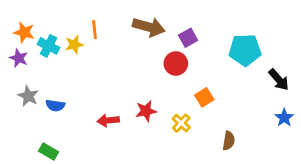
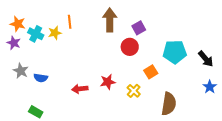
brown arrow: (149, 27) -> (110, 20), turned -105
cyan pentagon: (245, 50) -> (175, 52), moved
brown semicircle: (229, 141) -> (169, 104), size x1.6

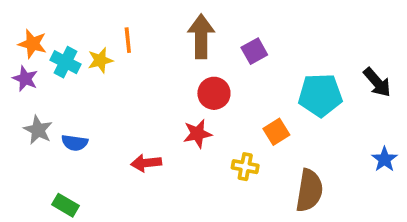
red circle: (130, 47) -> (214, 93), moved
black arrow: (206, 59) -> (377, 82), moved
red star: (108, 82) -> (197, 134), moved
yellow cross: (134, 91) -> (245, 167), turned -32

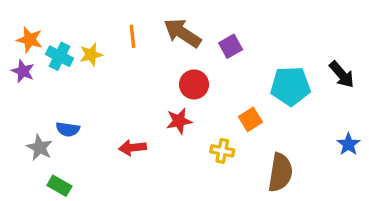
brown arrow: (201, 36) -> (182, 33), turned -57
orange line: (128, 40) -> (133, 36), moved
gray star: (38, 130) -> (40, 148), moved

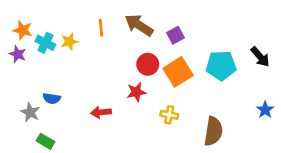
orange square: (250, 119) -> (178, 72), moved, size x1.6

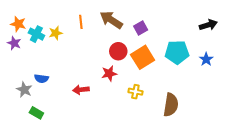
black arrow: (260, 57) -> (208, 25), moved, turned -66
blue star: (265, 110) -> (206, 59), moved

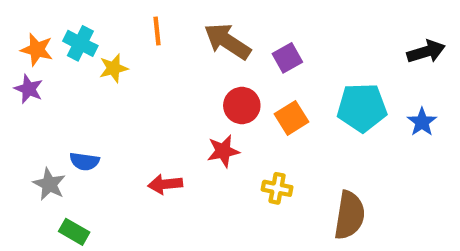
orange line: (81, 22) -> (157, 31), moved
cyan cross: (36, 34) -> (80, 43), moved
orange square: (143, 57) -> (292, 118), size x0.7

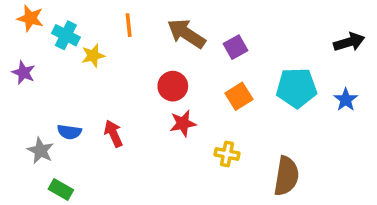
orange star: (37, 50) -> (30, 18), moved
red circle: (242, 105) -> (173, 86), moved
red arrow: (165, 184) -> (113, 134), moved, turned 72

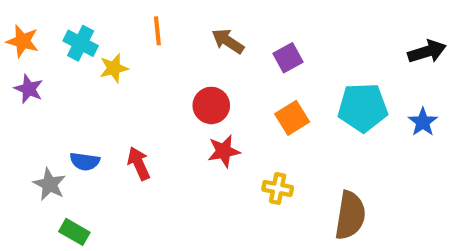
orange star: (30, 18) -> (23, 41), moved
brown arrow: (186, 34) -> (228, 41), size x0.7

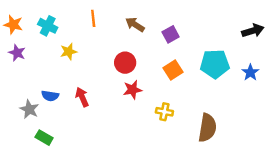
yellow star: (114, 68) -> (69, 52), moved

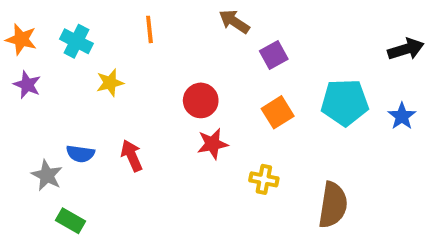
brown arrow: (135, 25) -> (234, 22), moved

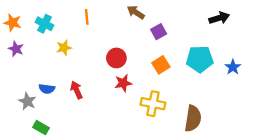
black arrow: (406, 49) -> (219, 18), moved
yellow cross: (264, 179) -> (153, 104), size x1.5

